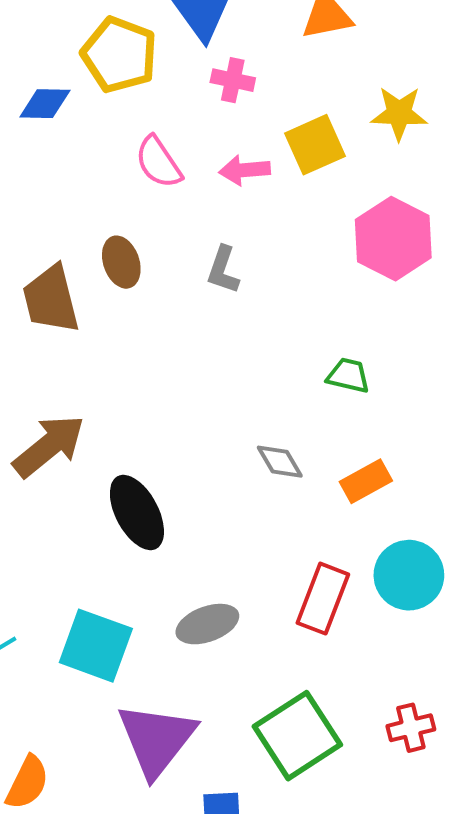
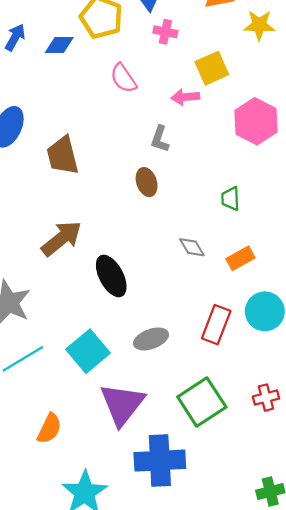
yellow star: (399, 113) -> (259, 25), moved
pink arrow: (245, 170) -> (185, 97), moved
brown ellipse: (121, 262) -> (147, 182), moved
green trapezoid: (348, 376) -> (231, 199), turned -105
cyan square: (96, 646) -> (88, 351), turned 30

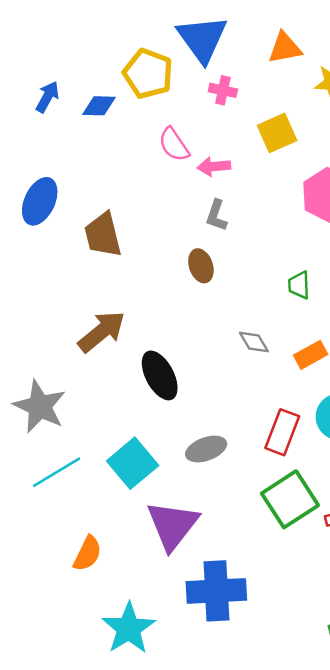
pink arrow: (185, 97) -> (214, 166), moved
green square: (202, 402) -> (290, 499), moved

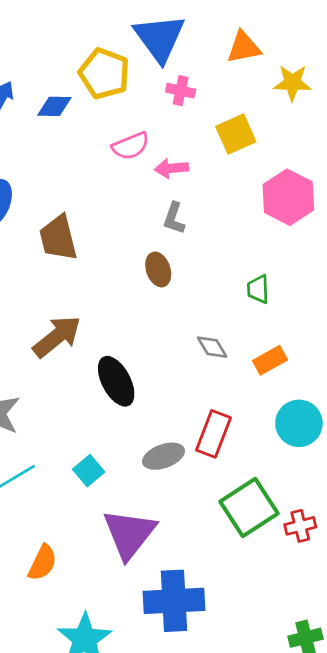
pink semicircle: (174, 145) -> (131, 146), turned -78
red rectangle: (282, 432) -> (213, 434), moved
cyan square: (133, 463) -> (89, 471), size x0.6

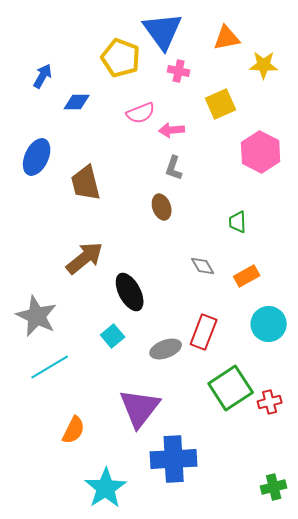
blue diamond: (54, 106) -> (77, 102), moved
cyan square: (89, 471) -> (113, 336), moved

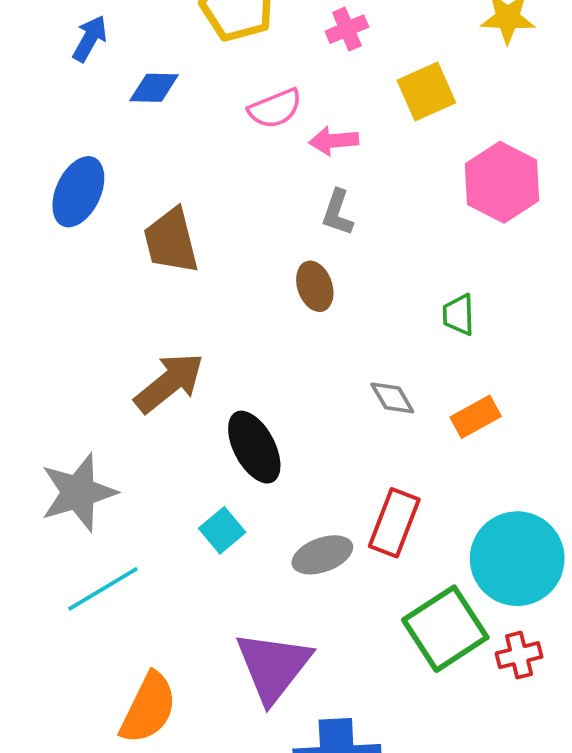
pink cross: (179, 71) -> (347, 29), turned -35
gray star: (37, 316) -> (78, 492), turned 30
cyan circle: (269, 324) -> (517, 559), moved, size x1.4
orange semicircle: (74, 430) -> (148, 708), size x1.4

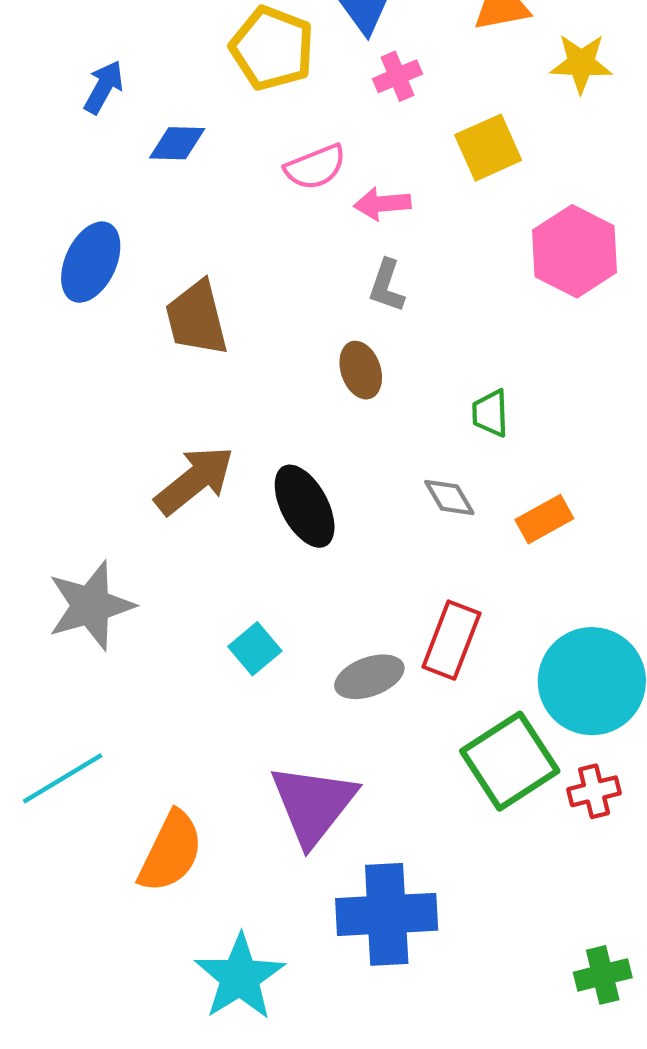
green trapezoid: (459, 315) -> (490, 413), moved
black ellipse: (254, 447) -> (305, 506), moved
cyan line: (103, 589) -> (63, 778), moved

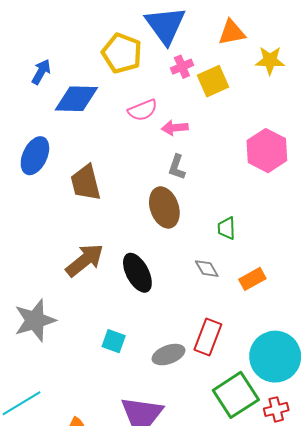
blue diamond: (177, 143) -> (76, 99), size x1.6
yellow square: (488, 148) -> (213, 81), moved
brown ellipse: (361, 370) -> (164, 207), size x1.5
cyan square: (255, 649) -> (114, 341), turned -30

